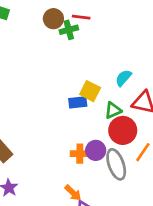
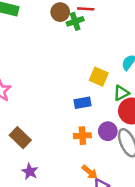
blue rectangle: (78, 102) -> (83, 103), moved
orange cross: (80, 154) -> (82, 136), moved

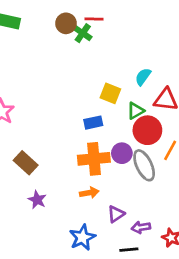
green cross: (75, 21) -> (83, 33), turned -35
orange cross: (82, 136) -> (94, 159), size x1.6
orange arrow: (90, 172) -> (89, 193), moved, turned -49

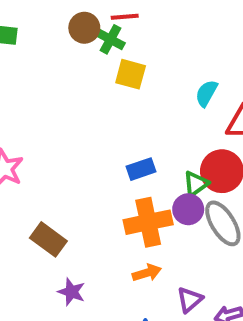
yellow square: (110, 93) -> (131, 74), moved
green triangle: (136, 111) -> (196, 184), moved

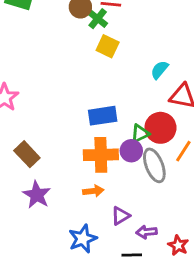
blue rectangle: (141, 169) -> (103, 116), size x1.4
purple star: (72, 292) -> (37, 195), size x1.4

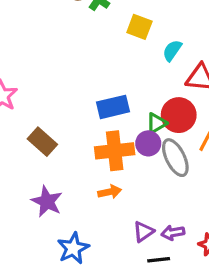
yellow square: (108, 46) -> (139, 27), moved
brown rectangle: (27, 154) -> (42, 142), moved
purple triangle: (121, 216) -> (143, 232), moved
blue star: (83, 239) -> (73, 248), moved

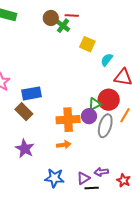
blue rectangle: (113, 107) -> (31, 93), moved
gray ellipse: (175, 158) -> (105, 126), turned 40
purple triangle: (143, 232) -> (83, 178), moved
blue star: (73, 248) -> (54, 178), moved, turned 30

